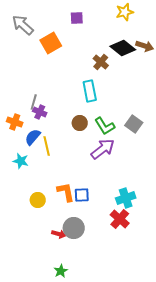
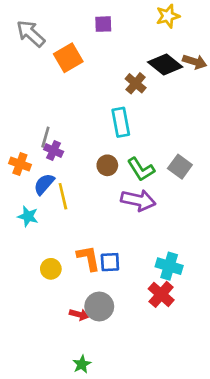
purple arrow: (103, 149) -> (138, 200), turned 50
cyan cross: (126, 198) -> (169, 266), turned 36

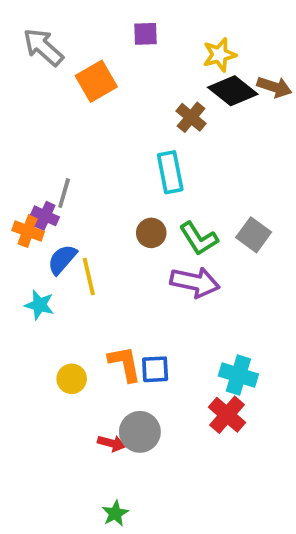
yellow star: (168, 16) -> (219, 55), moved
purple cross: (54, 151) -> (45, 216), moved

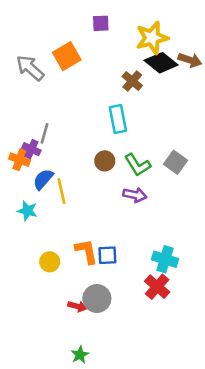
gray arrow: (43, 47) -> (30, 68), moved
yellow star: (219, 55) -> (152, 38), size x1.4
purple arrow: (195, 282) -> (135, 195), size x0.7

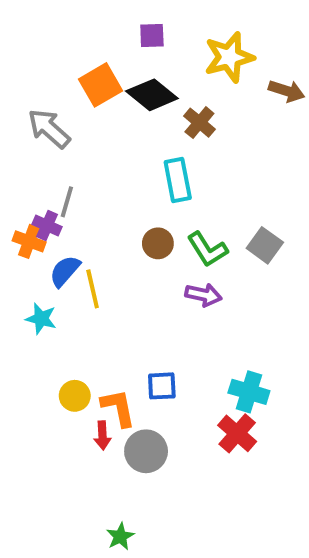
black diamond: (161, 63) -> (152, 95), moved
gray arrow: (30, 68) -> (49, 129), moved
orange L-shape: (86, 251) -> (118, 408), moved
red arrow: (77, 306) -> (102, 435), moved, turned 72

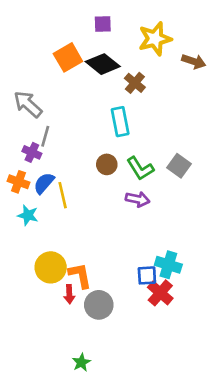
gray arrow: (49, 129) -> (28, 104), moved
orange cross: (29, 241) -> (18, 182), moved
blue square: (162, 386) -> (147, 275), moved
yellow circle: (75, 396) -> (51, 267), size x1.5

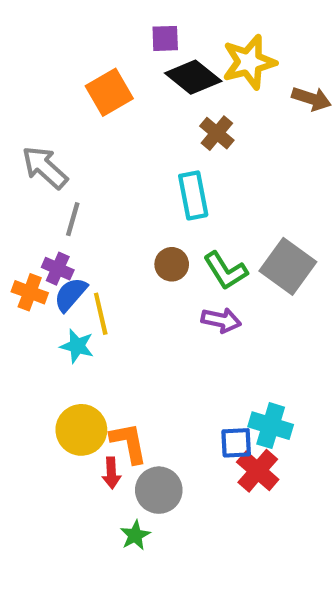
black diamond: (103, 64) -> (193, 77), moved
purple cross: (32, 152) -> (58, 269), moved
gray square: (179, 166) -> (288, 266), size x1.4
cyan star: (28, 215) -> (77, 346), moved
green star: (81, 362) -> (135, 535), moved

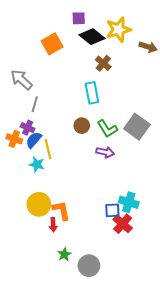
gray circle: (159, 490) -> (89, 266), moved

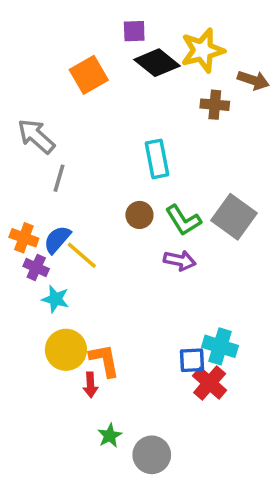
brown cross: (103, 63) -> (215, 105), moved, turned -35
purple cross: (28, 128) -> (36, 268), moved
yellow line: (48, 149) -> (82, 255), turned -36
cyan star: (37, 164) -> (55, 299), moved

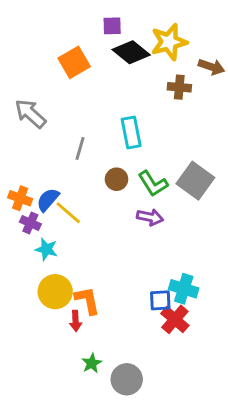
gray line: (59, 178) -> (80, 149), moved

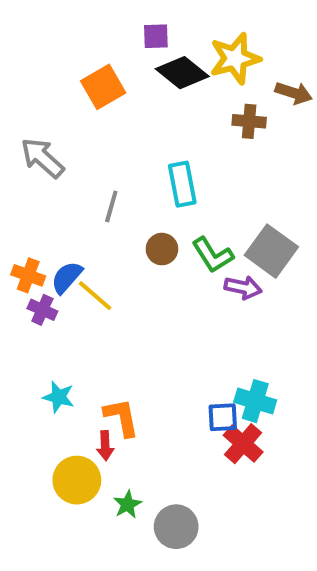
purple arrow: (150, 217) -> (243, 288), moved
cyan star: (46, 249) -> (59, 397), moved
yellow circle: (55, 292) -> (77, 480), moved

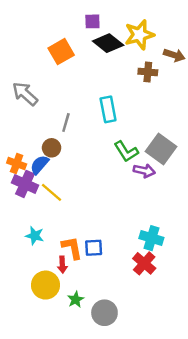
brown circle: (162, 249) -> (52, 148), moved
yellow line: (95, 296) -> (52, 192), moved
purple cross: (42, 310) -> (25, 184), size x1.5
blue square: (223, 417) -> (94, 248), moved

